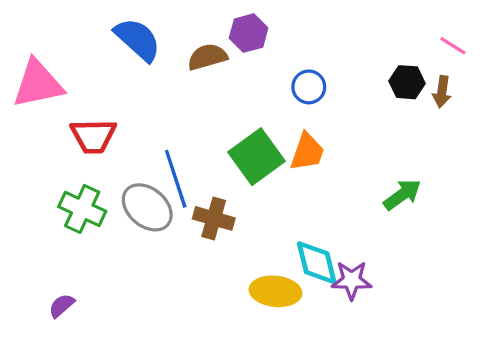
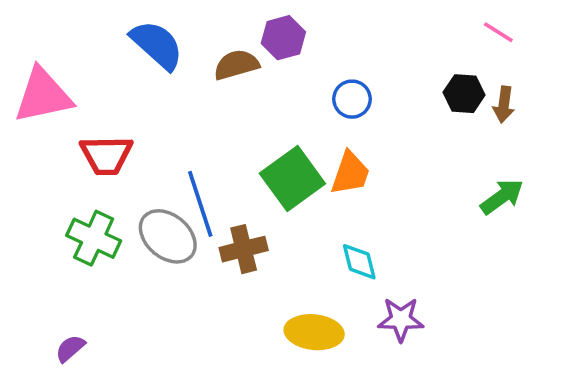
pink line: (453, 46) -> (498, 32), moved
green arrow: (402, 195) -> (502, 197), moved
brown cross: (214, 218) -> (244, 249), turned -30
cyan diamond: (317, 263) -> (359, 262), moved, size x0.7

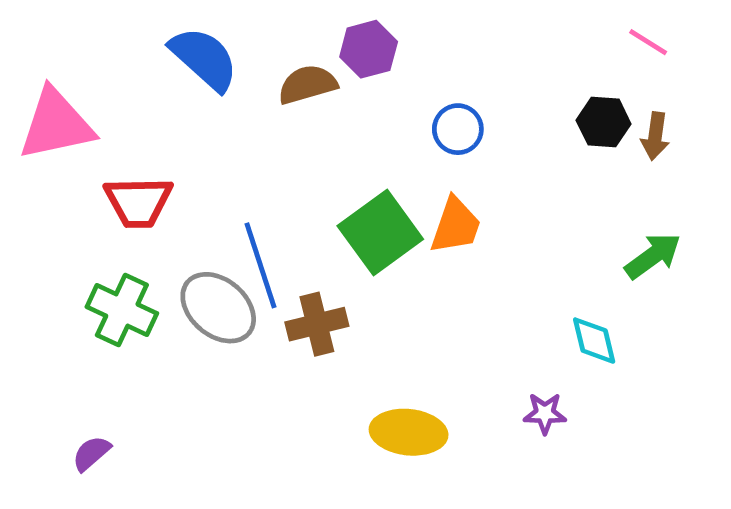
cyan diamond: (359, 262) -> (594, 341), moved
purple star: (401, 319) -> (545, 413), moved, size x0.7

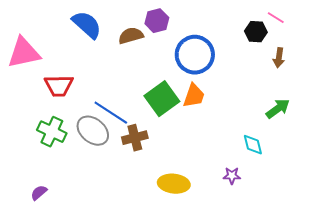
black hexagon: (604, 122) -> (256, 32), moved
blue circle: (458, 129) -> (195, 55), size x1.8
blue line: (261, 265) -> (111, 113), turned -39

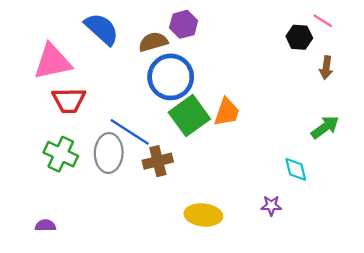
pink triangle: (24, 53) -> (53, 62), moved
blue circle: (195, 55) -> (171, 77), moved
gray ellipse: (93, 131) -> (109, 153), turned 52
purple semicircle: (39, 193) -> (46, 225), turned 42

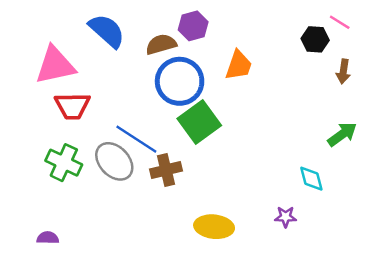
orange trapezoid: (227, 112) -> (239, 65), moved
gray ellipse: (109, 153) -> (114, 161), turned -45

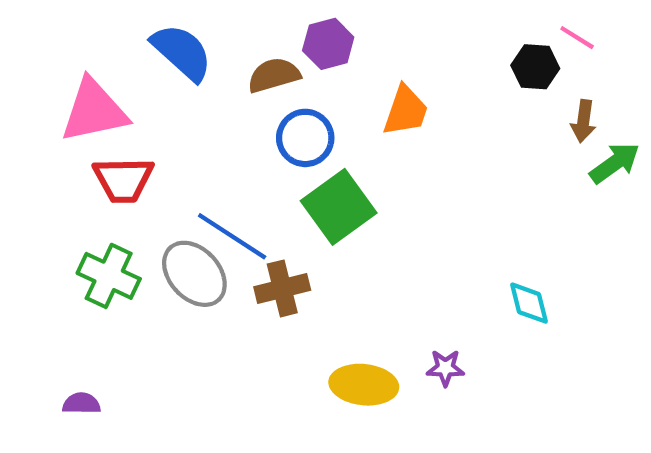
blue circle: (180, 81) -> (305, 138), size x0.7
green arrow: (342, 134) -> (615, 163), moved
purple star: (286, 217) -> (445, 368), moved

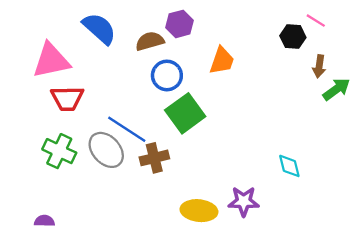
purple star: (445, 368) -> (244, 201), size x1.5

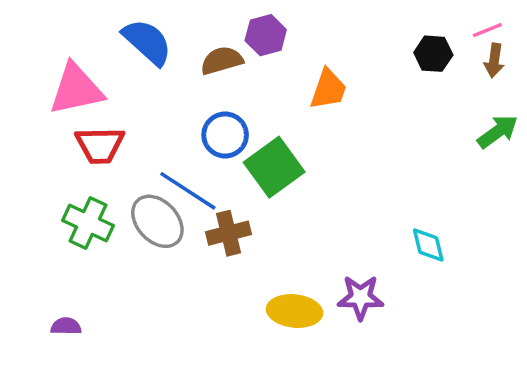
pink line: (316, 21) -> (487, 30), moved, turned -54
brown arrow: (319, 66) -> (494, 61), moved
blue circle: (167, 75) -> (225, 135), moved

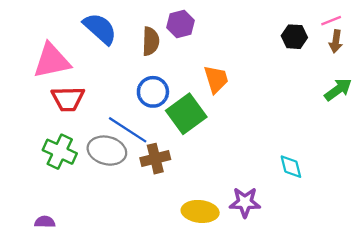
brown semicircle: (222, 61) -> (151, 41), turned 108
orange trapezoid: (328, 89) -> (216, 79), moved, turned -36
gray ellipse: (157, 221) -> (107, 151), turned -33

